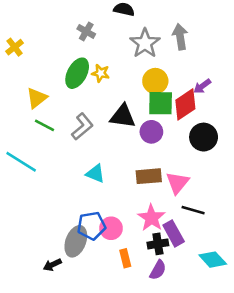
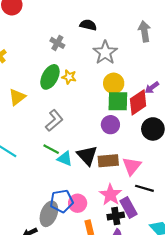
gray arrow: (180, 37) -> (144, 31), moved
black triangle: (123, 116) -> (87, 155), moved, turned 40
green line: (45, 125) -> (51, 149), moved

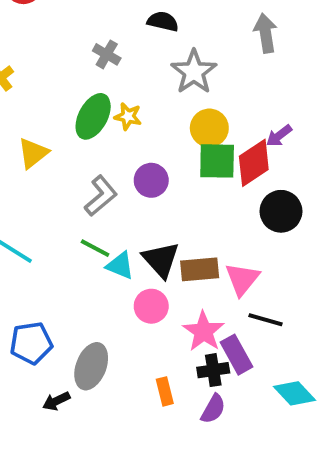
purple circle: (110, 125) -> (151, 180), moved
blue pentagon: (62, 201) -> (31, 343), moved
pink circle: (78, 203) -> (151, 306), moved

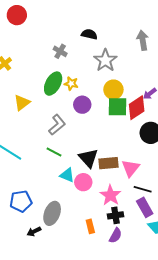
purple circle: (151, 180) -> (82, 105), moved
cyan triangle: (120, 266) -> (67, 175), moved
purple rectangle: (236, 355) -> (145, 207), moved

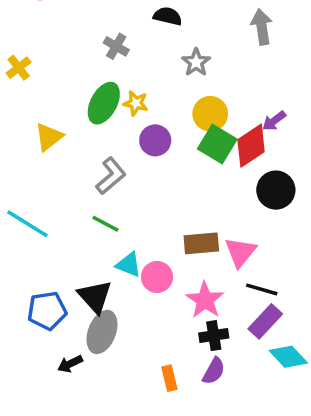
gray star: (105, 60) -> (196, 62), size x0.7
green square: (117, 107) -> (217, 144), turned 30
black triangle: (88, 158) -> (95, 296), moved
purple rectangle: (145, 207) -> (265, 321), turned 72
orange rectangle: (90, 226) -> (169, 378), moved

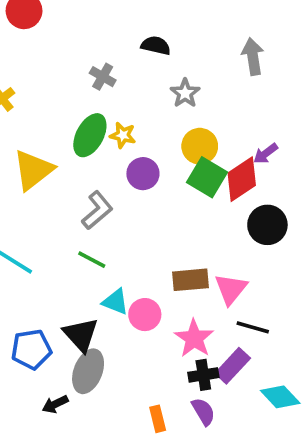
yellow triangle: (49, 137) -> (33, 170), size x1.4
purple rectangle: (265, 321) -> (233, 366), moved
purple semicircle: (214, 371) -> (203, 412), turned -60

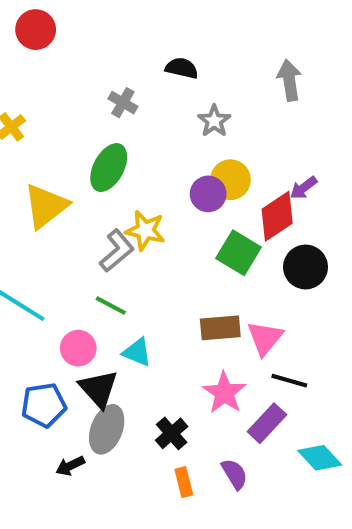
yellow star: (123, 135) -> (145, 230), moved, size x1.4
purple circle: (143, 174) -> (208, 194), moved
green square: (207, 177) -> (239, 253), moved
pink circle: (145, 315) -> (78, 348), moved
black cross: (203, 375) -> (172, 433), moved, turned -32

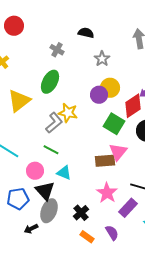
red circle: (36, 30) -> (14, 26), moved
pink triangle: (265, 338) -> (118, 152), moved
orange rectangle: (184, 482) -> (87, 237), turned -40

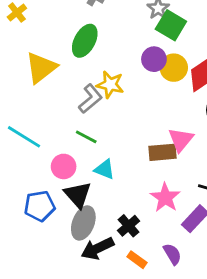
yellow circle: (110, 88) -> (174, 68), moved
green square: (114, 124) -> (171, 25), moved
black arrow: (31, 229) -> (97, 248), moved, size x1.6

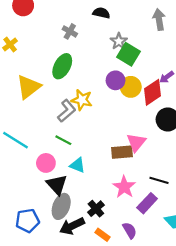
blue pentagon: (40, 206) -> (27, 221), moved

